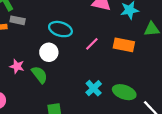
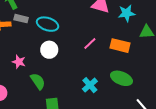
cyan ellipse: (60, 29) -> (48, 24), moved
green semicircle: (39, 75) -> (38, 81), moved
green ellipse: (124, 92) -> (121, 78), moved

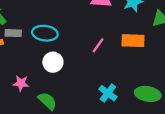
green ellipse: (121, 78) -> (148, 94), moved

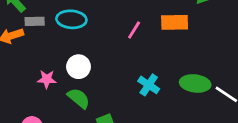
white circle: (53, 62) -> (78, 67), moved

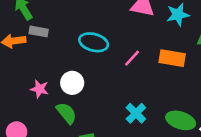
cyan ellipse: (71, 19) -> (94, 42), moved

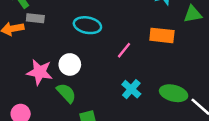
pink line: (132, 58) -> (124, 50), moved
pink star: (40, 89) -> (40, 72), size x1.5

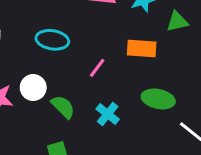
green semicircle: (66, 93) -> (63, 107), moved
green ellipse: (174, 93) -> (158, 99), moved

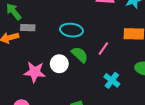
green semicircle: (63, 107) -> (80, 55), moved

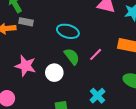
white circle: (59, 64) -> (54, 73), moved
cyan cross: (112, 80) -> (97, 96), moved

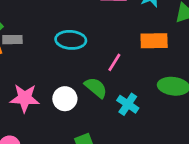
green semicircle: (72, 56) -> (96, 88), moved
cyan cross: (97, 96) -> (128, 104), moved

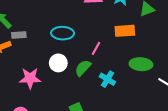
green semicircle: (96, 88) -> (83, 68), turned -84
white circle: (65, 99) -> (58, 63), moved

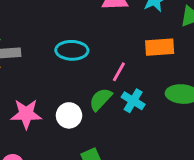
white circle: (58, 63) -> (69, 115), moved
cyan cross: (107, 79) -> (133, 101), moved

